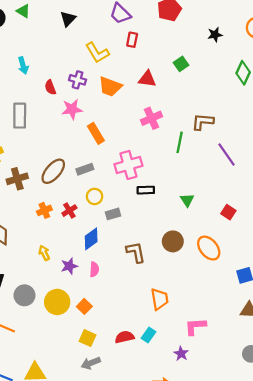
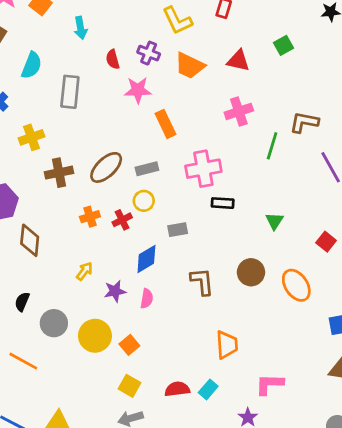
yellow circle: (95, 196) -> (144, 201), moved
yellow arrow: (44, 253) -> (84, 271), turned 56

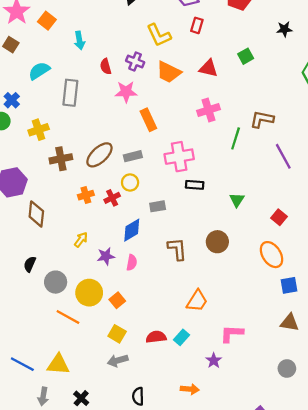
cyan semicircle: (32, 65) -> (39, 71), turned -145
orange ellipse: (296, 285) -> (271, 255), moved
orange trapezoid: (227, 345) -> (197, 301), turned 35
orange line: (23, 361) -> (68, 317), moved

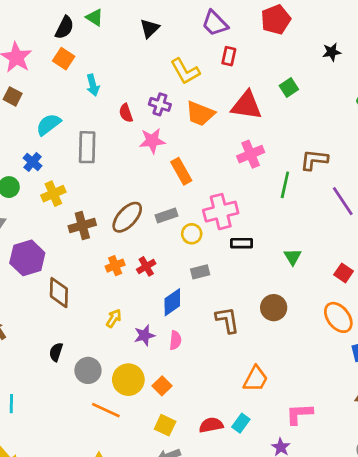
orange square: (47, 21) -> (64, 59), moved
red triangle: (208, 68) -> (246, 105), size x1.4
blue cross: (12, 100) -> (33, 162), moved
yellow circle: (130, 182) -> (192, 234), moved

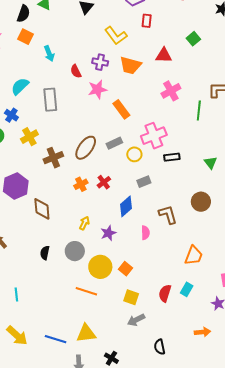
red triangle: (246, 105) -> (164, 55), size x0.7
pink semicircle: (175, 340) -> (145, 233), moved
gray circle: (88, 370) -> (75, 251), moved
red semicircle: (211, 425) -> (165, 293), turned -54

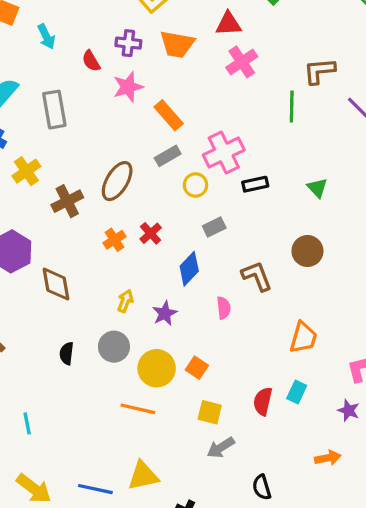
pink cross: (171, 91) -> (242, 62), moved
gray rectangle: (114, 143) -> (168, 156), moved

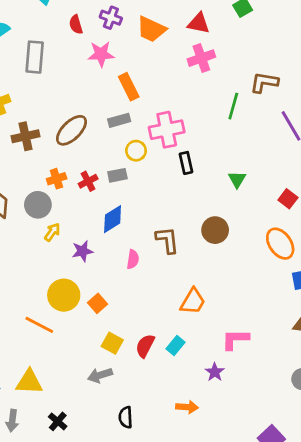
black rectangle: (255, 184) -> (186, 163), turned 75
gray rectangle: (214, 227) -> (117, 175), moved
gray circle: (114, 347) -> (38, 205), moved
yellow square: (210, 412) -> (112, 343), moved

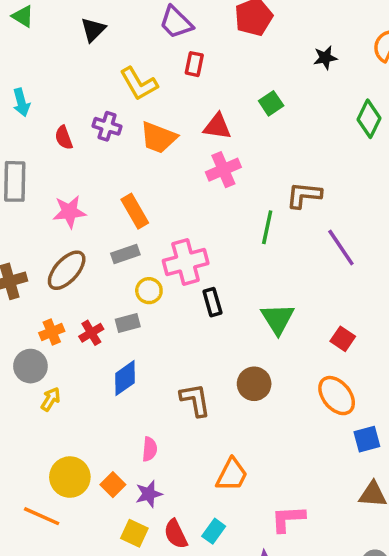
pink star: (101, 54) -> (69, 212), moved
green triangle: (237, 179) -> (278, 319), size x1.5
purple star: (82, 251) -> (149, 494), moved
pink semicircle: (133, 259) -> (150, 449), moved
red semicircle: (145, 346) -> (176, 534), turned -50

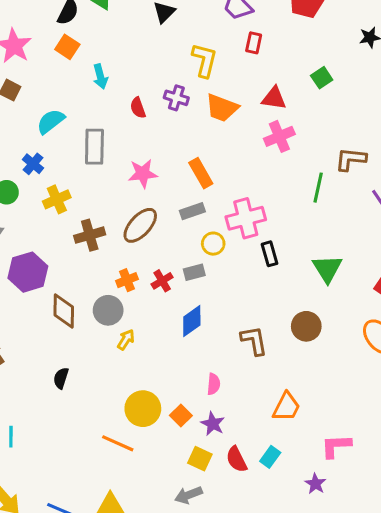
yellow L-shape: (139, 84) -> (204, 60), turned -136
purple star: (149, 494) -> (213, 424), turned -30

